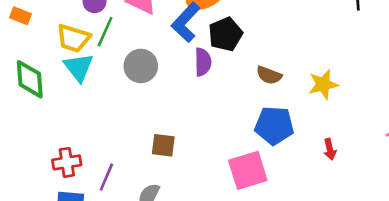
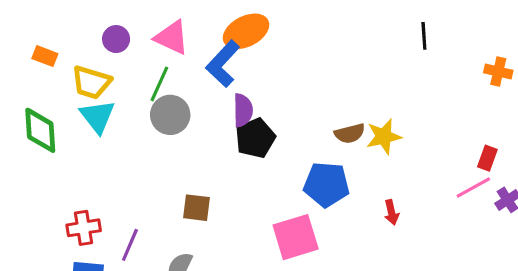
orange rectangle: (20, 16) -> (45, 56), moved
green line: (105, 32) -> (159, 84), moved
black pentagon: (225, 34) -> (255, 138), moved
brown semicircle: (269, 75) -> (350, 133), moved, turned -35

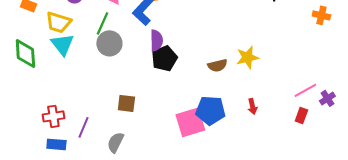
brown semicircle: (350, 133) -> (217, 65), moved
red rectangle: (487, 158) -> (301, 115), moved
blue pentagon: (326, 184) -> (210, 110), moved

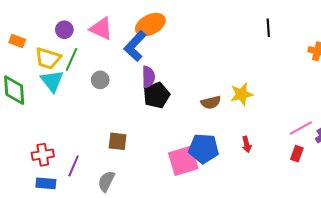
green line: (102, 23) -> (72, 59), moved
gray circle: (109, 43) -> (100, 80), size x0.7

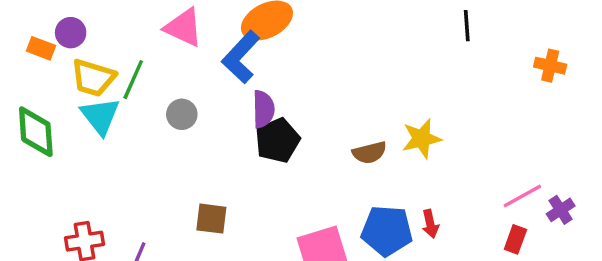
purple circle: (64, 30) -> (71, 33), moved
blue pentagon: (204, 149) -> (387, 231), moved

